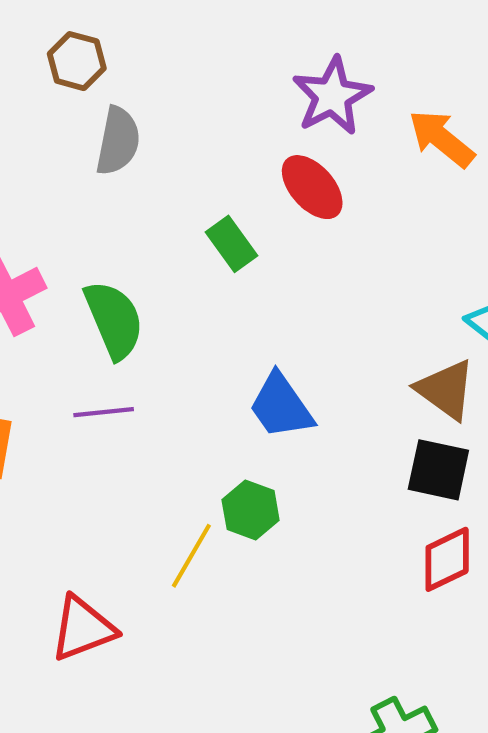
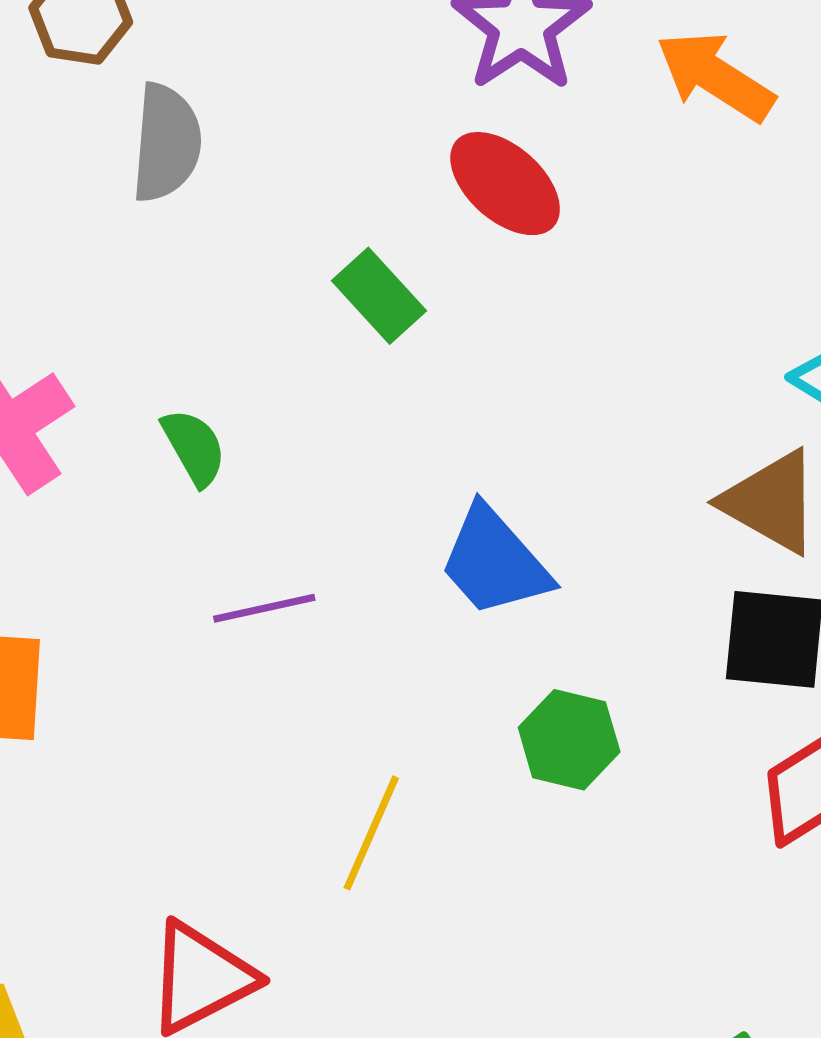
green semicircle: (114, 320) -> (194, 447), size x0.6
purple line: (104, 412) -> (264, 608), moved
green hexagon: (251, 510) -> (569, 740), moved

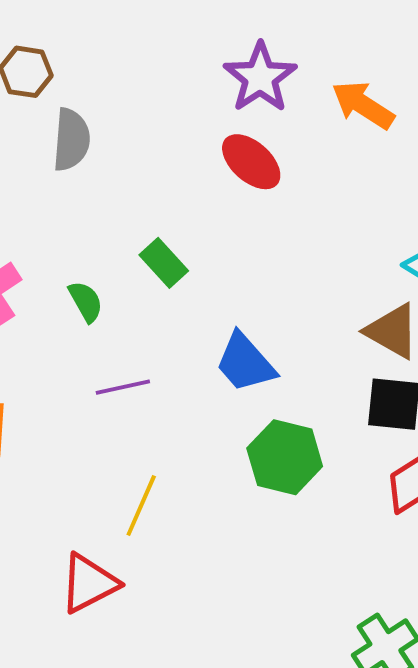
green rectangle: (379, 296) -> (164, 263), moved
green hexagon: (569, 740) -> (285, 457), size x1.4
yellow line: (371, 833) -> (141, 505), moved

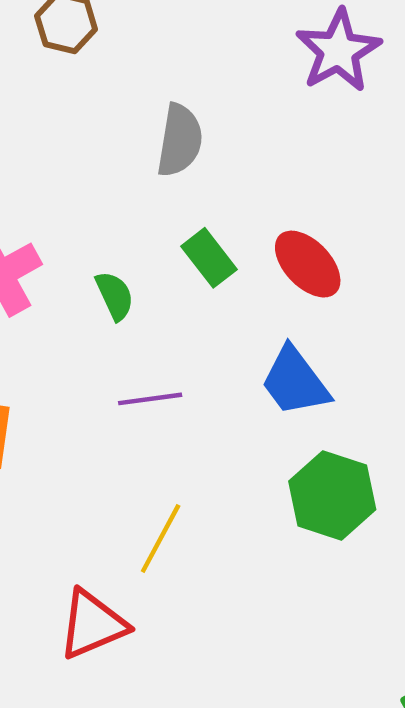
gray semicircle: (71, 140) -> (180, 140), moved
red ellipse: (251, 162) -> (308, 264), moved

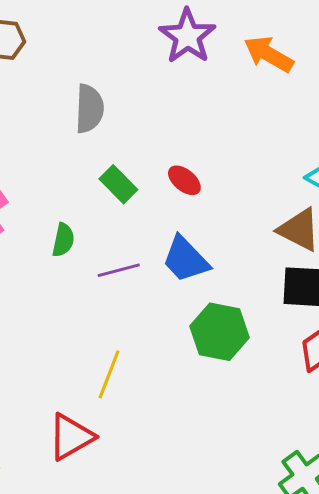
red ellipse: (308, 264) -> (184, 180), size x0.7
green semicircle: (115, 296) -> (63, 240), moved, turned 44
purple line: (150, 399) -> (119, 270), moved

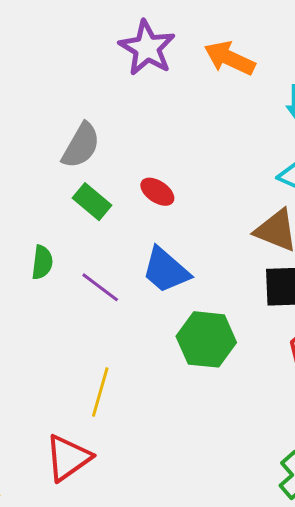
gray semicircle: (89, 109) -> (81, 146), moved, turned 33
purple line: (119, 270) -> (100, 287), turned 57

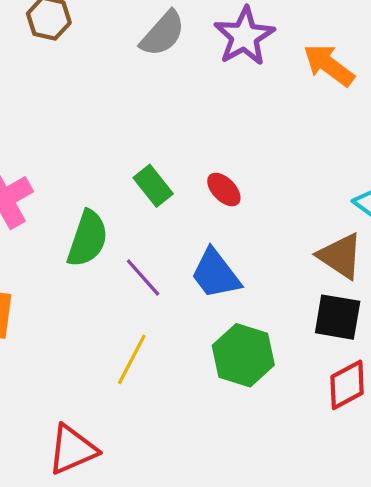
gray semicircle: (81, 146) -> (163, 34), moved
green semicircle: (42, 262) -> (88, 239), size x1.6
yellow line: (100, 392) -> (132, 359), moved

